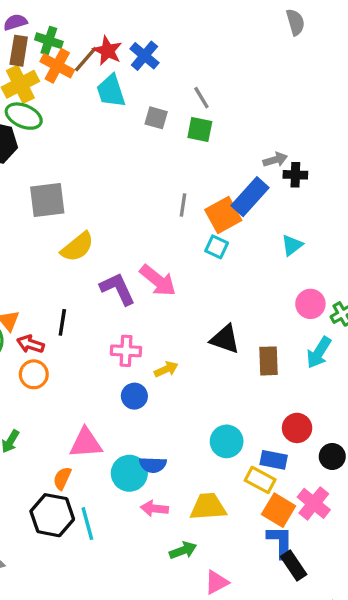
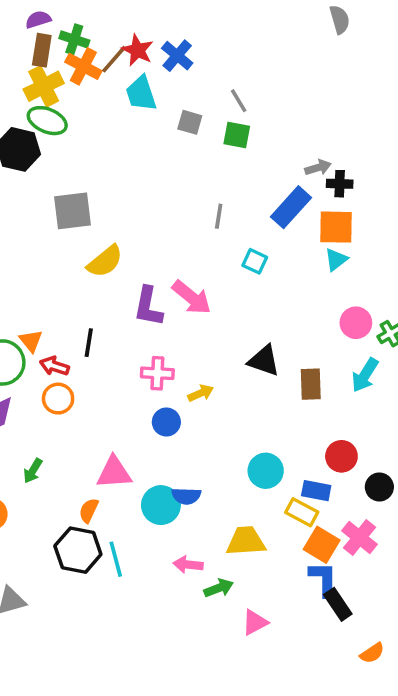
orange square: (223, 215) -> (336, 227), moved, turned 30
purple L-shape: (118, 289) -> (148, 306), turned -144
pink arrow: (154, 508) -> (188, 565), moved

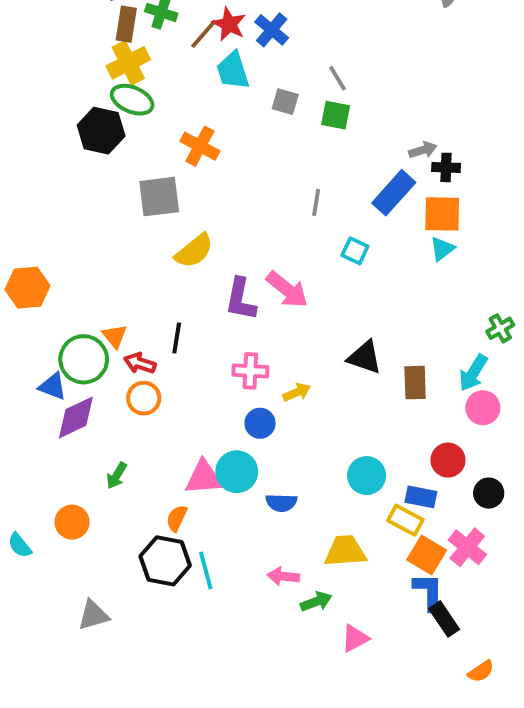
orange cross: (83, 66) -> (200, 146), moved
pink circle: (356, 323) -> (483, 408), moved
cyan circle: (161, 505) -> (237, 472), moved

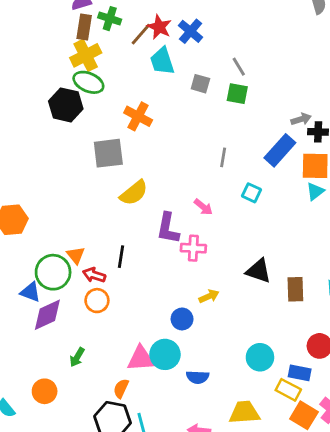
pink arrow: (287, 290) -> (203, 207), moved, size x0.6
pink cross: (250, 371) -> (193, 248), moved

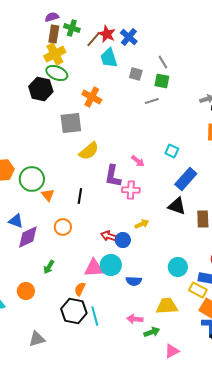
blue rectangle: (280, 150) -> (186, 179), moved
gray line: (223, 157) -> (152, 101), moved, turned 64
green circle: (53, 272) -> (32, 179), moved
red arrow: (94, 275) -> (109, 236), moved

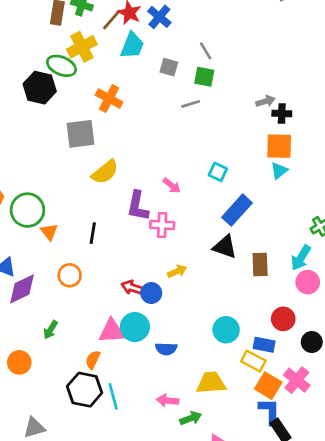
yellow cross: (55, 54) -> (82, 47), moved
cyan trapezoid: (109, 58) -> (132, 45), turned -140

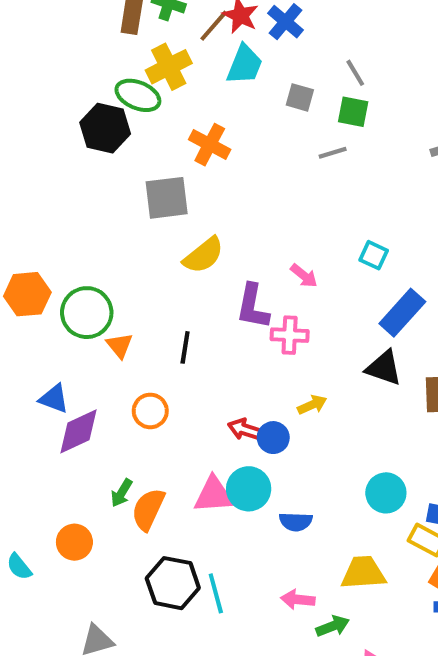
orange semicircle: (93, 360) -> (148, 509), moved, size x1.5

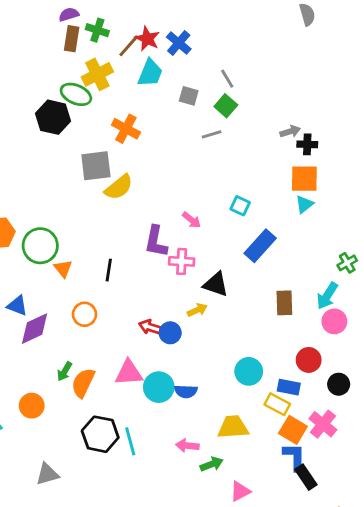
green square: (353, 112) -> (226, 106), turned 30
yellow semicircle: (204, 255) -> (119, 187), moved
black triangle: (384, 368) -> (216, 284), moved
cyan circle: (249, 489) -> (159, 387), moved

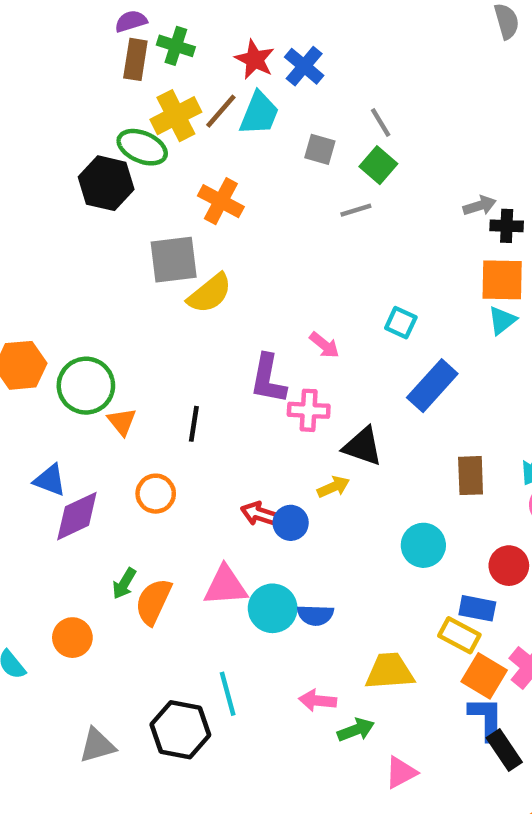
brown line: (129, 46) -> (221, 111), moved
cyan circle: (249, 371) -> (423, 545), moved
black hexagon: (100, 434) -> (180, 730), moved

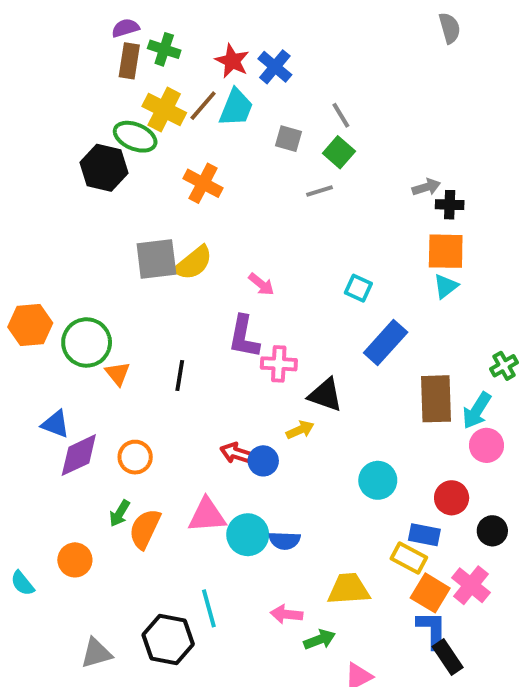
yellow cross: (176, 116) -> (164, 110), turned -36
gray square: (174, 260) -> (156, 259), moved
pink arrow: (324, 345) -> (261, 284), moved
brown rectangle: (471, 476) -> (436, 399), moved, size x1.4
orange circle: (156, 494) -> (135, 457), moved

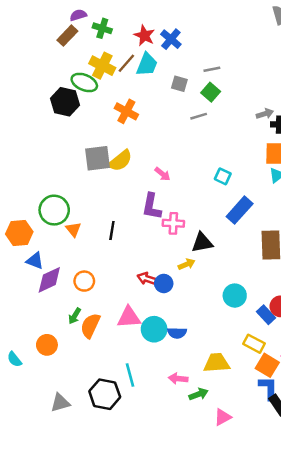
brown rectangle: (129, 61) -> (67, 36), moved, turned 35
gray line: (341, 115) -> (212, 69), turned -70
orange hexagon: (30, 325) -> (19, 233), moved
black triangle: (325, 395) -> (202, 243), turned -30
blue rectangle: (424, 535) -> (266, 315), moved, turned 36

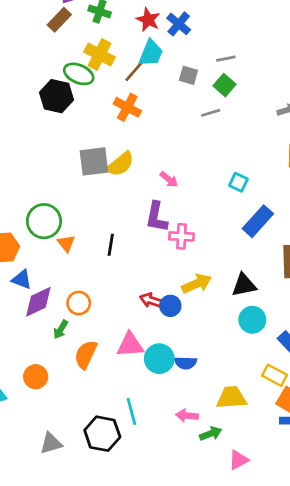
brown line: (126, 63) -> (134, 71), moved
black triangle: (202, 243) -> (244, 285), moved
yellow arrow: (187, 264) -> (197, 284), size x1.5
green arrow: (75, 316) -> (61, 329), moved

